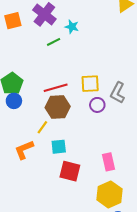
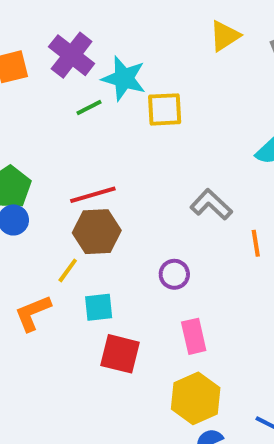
cyan star: (72, 27) -> (124, 78), size x1.6
yellow square: (90, 84) -> (165, 109), moved
gray L-shape: (118, 93) -> (211, 204), turned 105
purple circle: (97, 105) -> (174, 274), moved

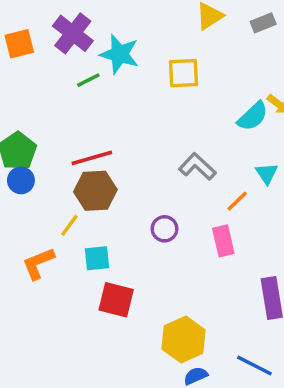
yellow square: (165, 109) -> (184, 73), moved
orange line: (256, 243) -> (237, 201), turned 55
pink rectangle: (194, 336) -> (223, 241), moved

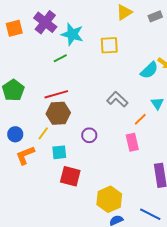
green line: (88, 80) -> (60, 58), moved
blue circle: (21, 180) -> (15, 134), moved
purple circle: (165, 229) -> (89, 135), moved

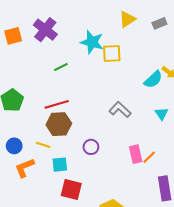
cyan star: (72, 34) -> (92, 42), moved
orange line: (140, 119) -> (149, 157), moved
yellow line: (43, 133) -> (43, 145), turned 72

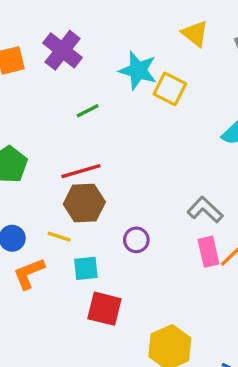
yellow triangle: (127, 19) -> (195, 34), turned -48
yellow square: (112, 54) -> (170, 89), turned 30
gray L-shape: (120, 110) -> (205, 210), moved

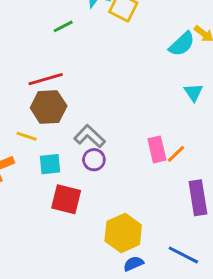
green line: (88, 111) -> (63, 26), moved
gray L-shape: (205, 210) -> (90, 136), moved
purple circle: (136, 240) -> (94, 160), moved

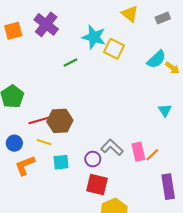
cyan semicircle: (182, 44) -> (156, 59), moved
red line: (46, 79) -> (41, 120), moved
gray L-shape: (90, 136) -> (112, 147), moved
red square: (66, 199) -> (97, 184), moved

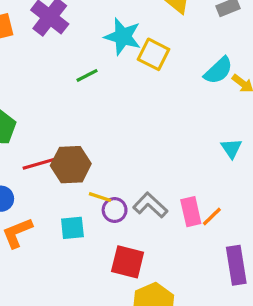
yellow line: (44, 142) -> (100, 197), moved
purple circle: (93, 159) -> (115, 210), moved

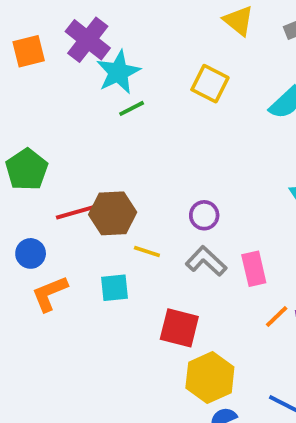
cyan star: (123, 36) -> (118, 72), moved, turned 30
purple circle: (115, 210) -> (204, 215), moved
orange line: (212, 217) -> (277, 316), moved

